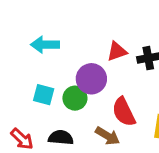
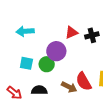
red semicircle: (124, 112) -> (84, 81), moved

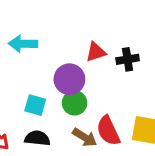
cyan square: (26, 63) -> (35, 105), moved
green circle: (47, 64) -> (75, 103), moved

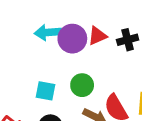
cyan arrow: (23, 44) -> (48, 32), moved
purple circle: (69, 79) -> (72, 39), moved

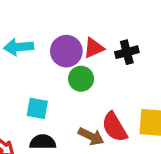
cyan arrow: (48, 32) -> (19, 47), moved
green circle: (82, 85) -> (81, 79), moved

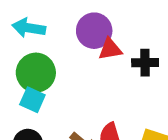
purple circle: (66, 51) -> (94, 31), moved
green circle: (81, 79) -> (36, 73), moved, size x1.4

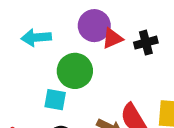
green circle: (36, 73) -> (75, 71), moved

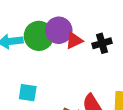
green circle: (75, 71) -> (39, 36), moved

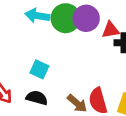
red triangle: (74, 40) -> (111, 30), moved

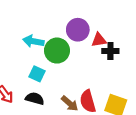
cyan arrow: (37, 16) -> (33, 41), moved
green circle: (66, 18) -> (57, 51), moved

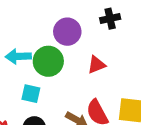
red triangle: (99, 40) -> (97, 65), moved
black cross: (110, 51) -> (110, 19), moved

